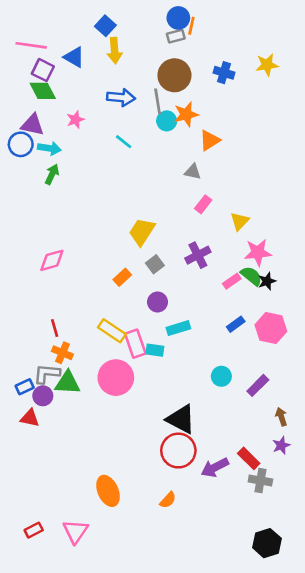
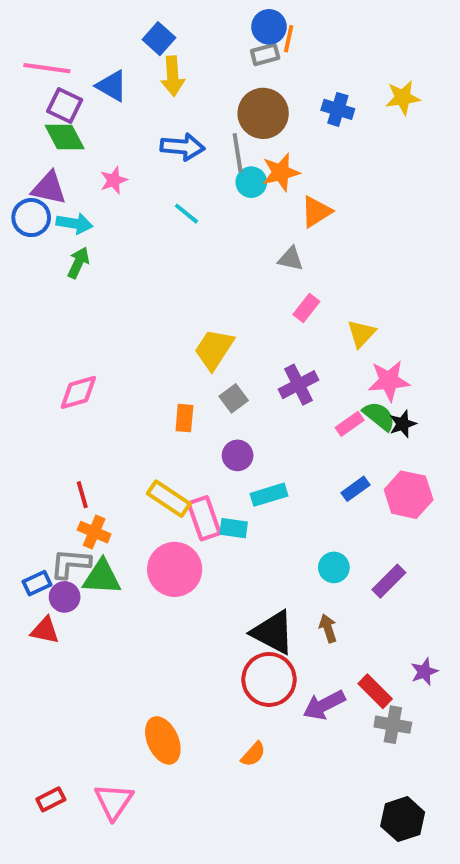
orange rectangle: (122, 277) -> (184, 418), turned -42
brown arrow: (281, 417) -> (328, 628), moved

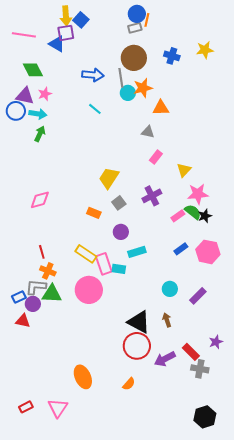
yellow arrow: (173, 76) -> (66, 16), moved
purple square: (65, 105) -> (66, 33), moved, turned -36
pink star: (114, 180) -> (45, 94), moved
orange triangle: (316, 212) -> (161, 108), turned 30
orange rectangle: (184, 418) -> (94, 213), turned -72

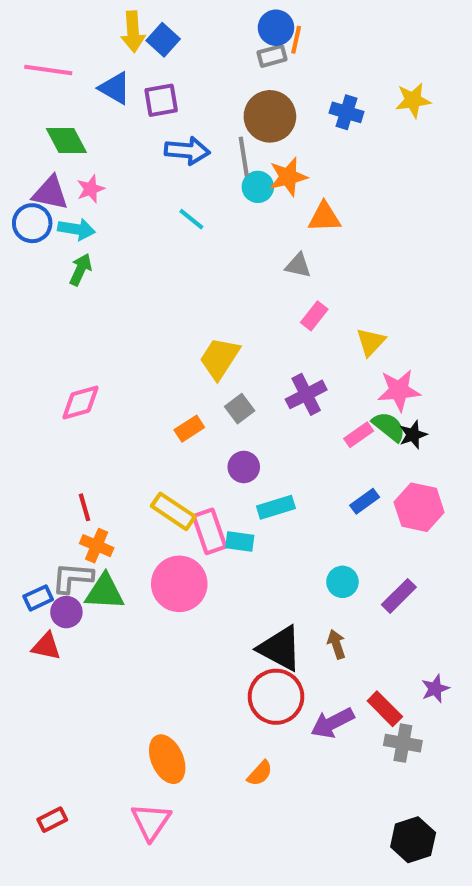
purple square: (66, 33) -> (161, 100), moved
orange rectangle: (94, 213) -> (189, 429), turned -56
pink triangle: (58, 408) -> (151, 822), moved

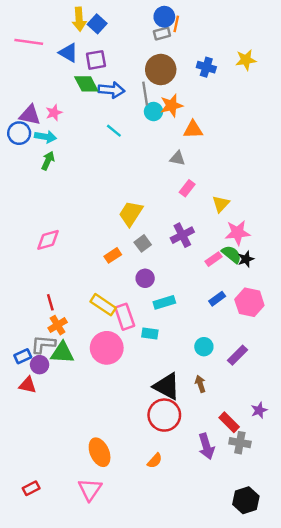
green diamond: (66, 141) -> (86, 84), moved
cyan rectangle: (240, 542) -> (150, 333), moved
orange cross: (97, 546) -> (58, 325), turned 36
purple arrow: (332, 723) -> (206, 446), moved, turned -80

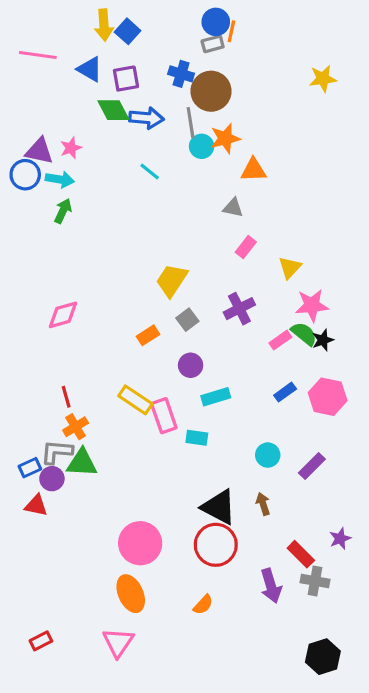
blue cross: (206, 67) -> (181, 74), moved
pink circle: (107, 348) -> (140, 543), moved

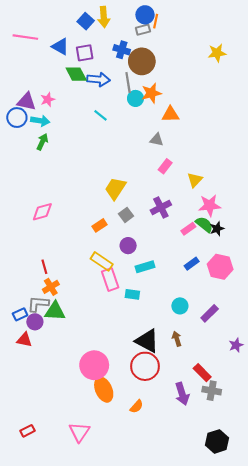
yellow arrow: (104, 25) -> (104, 17), moved
yellow rectangle: (135, 400) -> (102, 261), moved
purple star: (340, 538) -> (236, 345), moved
orange ellipse: (131, 594) -> (104, 390), moved

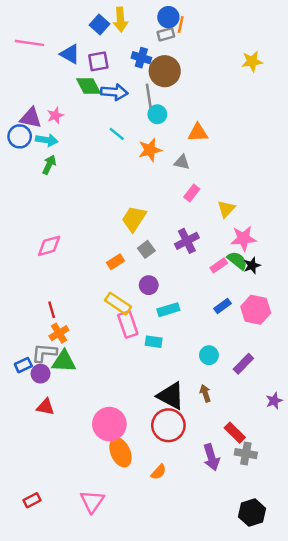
orange star: (151, 93) -> (150, 150), moved
red triangle: (24, 340) -> (45, 407), moved

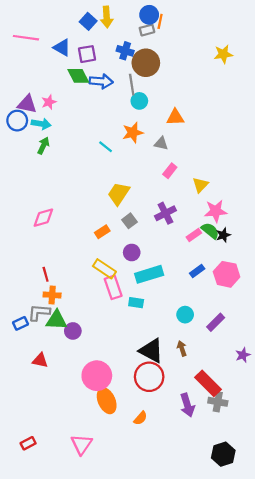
cyan line: (117, 134) -> (106, 147), moved
cyan rectangle: (168, 310) -> (149, 274), size x1.4
orange cross: (59, 333) -> (52, 295), turned 35
purple circle: (41, 374) -> (73, 331), moved
red rectangle: (235, 433) -> (208, 383), size x1.4

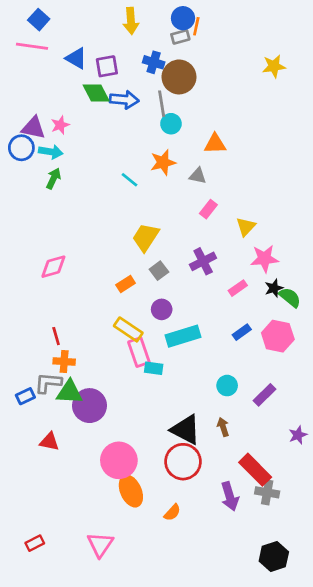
blue square: (88, 21) -> (39, 20), moved
green semicircle: (210, 231) -> (290, 297), moved
cyan rectangle: (136, 303) -> (154, 368), moved
purple circle: (73, 331) -> (89, 406), size x1.6

